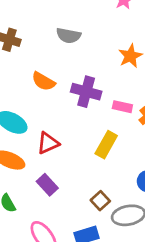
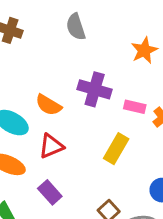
gray semicircle: (68, 36) -> (76, 27), turned 60
orange semicircle: (43, 81) -> (48, 105), moved

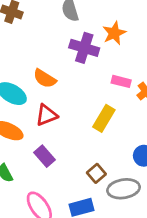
orange star: (144, 50) -> (114, 33), moved
purple cross: (95, 89) -> (84, 48), moved

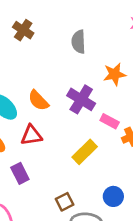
purple cross: (84, 48) -> (81, 99), moved

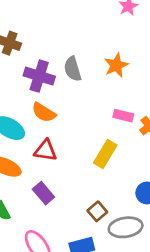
gray semicircle: (79, 42) -> (73, 69), moved
purple cross: (81, 99) -> (39, 76), moved
red triangle: (31, 135) -> (45, 151), turned 30

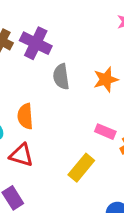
purple cross: (39, 76) -> (36, 43), moved
orange semicircle: (44, 112) -> (25, 116), turned 45

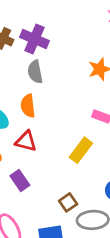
gray semicircle: (61, 77) -> (35, 72), moved

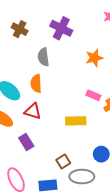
purple cross: (34, 39) -> (61, 28), moved
yellow rectangle: (81, 150) -> (76, 121), turned 48

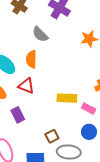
gray semicircle: (43, 57) -> (40, 34), turned -42
pink rectangle: (93, 95) -> (89, 108), moved

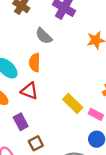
yellow rectangle: (67, 98) -> (73, 104), turned 42
brown square: (52, 136) -> (36, 143), moved

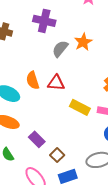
gray semicircle: (44, 36) -> (60, 49), moved, turned 102
red triangle: (29, 91) -> (56, 83), moved

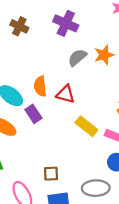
purple rectangle: (37, 139) -> (33, 114), moved
brown square: (57, 155) -> (51, 174), turned 32

